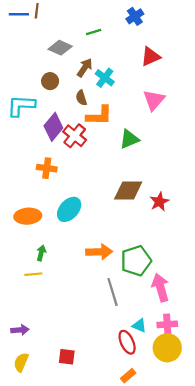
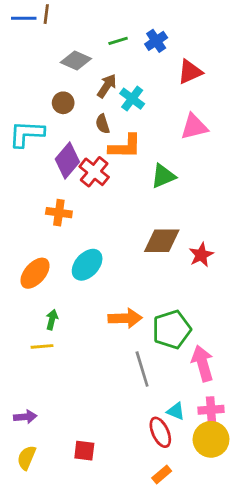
blue cross: (135, 16) -> (156, 41), moved
pink triangle: (154, 100) -> (194, 127), turned 35
orange ellipse: (28, 216) -> (35, 273), turned -45

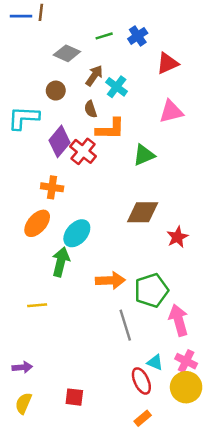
red star: (201, 255) -> (177, 237), moved
orange ellipse: (35, 273) -> (37, 223), moved
green arrow: (52, 320) -> (61, 262), moved, size x1.6
pink cross: (211, 410) -> (186, 361), turned 30

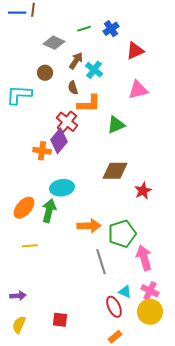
purple diamond: (59, 141) -> (59, 141), moved
orange ellipse: (37, 223) -> (24, 208), moved
cyan ellipse: (77, 233) -> (62, 188), turned 40

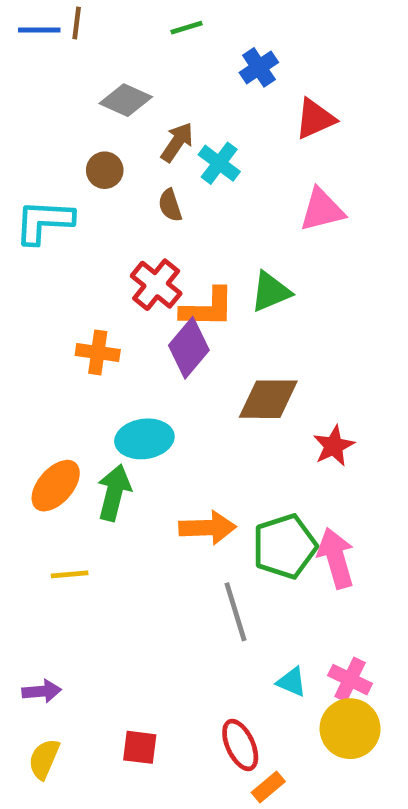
green line: (84, 29) -> (186, 28), moved
orange L-shape: (89, 104) -> (208, 308), moved
purple diamond: (59, 141) -> (189, 348), moved
pink arrow: (144, 258) -> (336, 558), moved
red ellipse: (114, 307) -> (240, 745), moved

